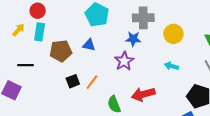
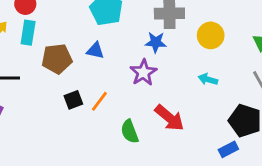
red arrow: (143, 94) -> (169, 118), turned -125

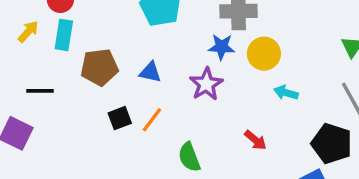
yellow circle: (211, 35) -> (264, 54), moved
blue triangle: (95, 51) -> (150, 72), moved
red arrow: (169, 118) -> (255, 140), moved, size x0.6

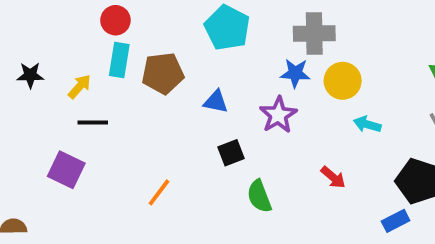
yellow arrow: (28, 32) -> (80, 86), moved
brown pentagon: (99, 67) -> (163, 73), moved
black square: (120, 118) -> (231, 153), moved
orange line: (152, 120) -> (159, 192), moved

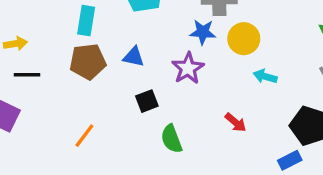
cyan rectangle: (119, 60) -> (86, 21), moved
brown pentagon: (163, 73) -> (88, 62), moved
yellow arrow: (80, 86) -> (15, 44), turned 40

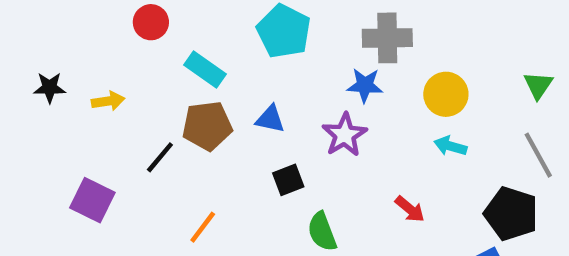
cyan rectangle: (86, 21) -> (205, 69), turned -64
yellow circle: (244, 39) -> (446, 94), moved
black line: (27, 75) -> (160, 157), moved, turned -50

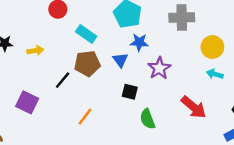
blue star: (365, 85) -> (139, 42), moved
blue triangle: (270, 119) -> (120, 60), turned 42
black square: (288, 180) -> (130, 92), turned 35
red arrow: (410, 209) -> (194, 107), size x1.6

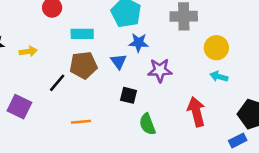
cyan rectangle: (86, 34) -> (82, 34), turned -36
purple star: (159, 68) -> (160, 70), turned 30
red arrow: (194, 107) -> (196, 112), turned -144
orange line: (85, 117) -> (81, 122), turned 48

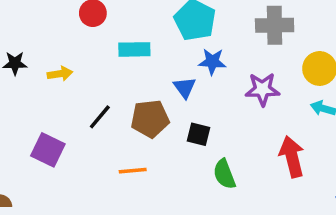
brown pentagon: (83, 65) -> (150, 119), moved
purple star: (160, 70) -> (262, 89), moved

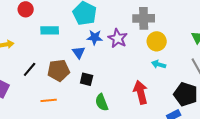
gray cross: (275, 25) -> (144, 18), moved
purple star: (262, 89) -> (118, 38), moved, turned 30

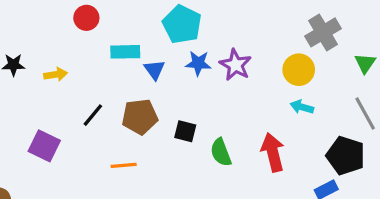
gray cross: (144, 18) -> (323, 32), moved, turned -30
blue triangle: (79, 52) -> (154, 70), moved
green semicircle: (102, 102) -> (221, 152), moved

